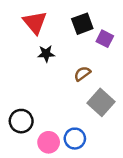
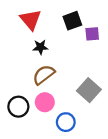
purple square: (105, 39) -> (92, 34), turned -32
brown semicircle: (82, 74) -> (44, 75), moved, size x1.5
pink circle: (49, 142) -> (45, 102), moved

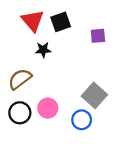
black square: (72, 21) -> (61, 22), moved
brown semicircle: (44, 75) -> (20, 79), moved
blue circle: (66, 122) -> (82, 120), moved

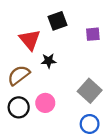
red triangle: (33, 21) -> (30, 40), moved
black star: (43, 50) -> (49, 61), moved
blue circle: (82, 120) -> (90, 124), moved

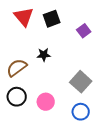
purple square: (93, 34) -> (84, 31), turned -32
red triangle: (30, 40) -> (24, 17), moved
pink circle: (45, 103) -> (46, 102), moved

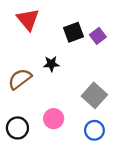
black square: (52, 19) -> (73, 32), moved
black circle: (17, 97) -> (17, 128), moved

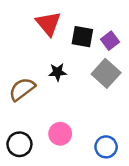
red triangle: (28, 19) -> (48, 24), moved
black square: (73, 32) -> (82, 37), turned 30
gray square: (94, 95) -> (106, 73), moved

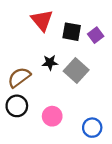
gray square: (106, 73) -> (76, 71), moved
black circle: (19, 144) -> (17, 106), moved

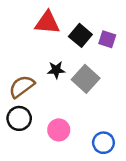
red triangle: (42, 20) -> (47, 23), turned -45
black square: (72, 32) -> (80, 35), turned 30
purple square: (96, 35) -> (107, 39), turned -35

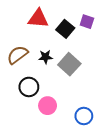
purple square: (107, 39) -> (87, 22), moved
brown semicircle: (22, 87) -> (17, 55), moved
black circle: (19, 118) -> (29, 87), moved

